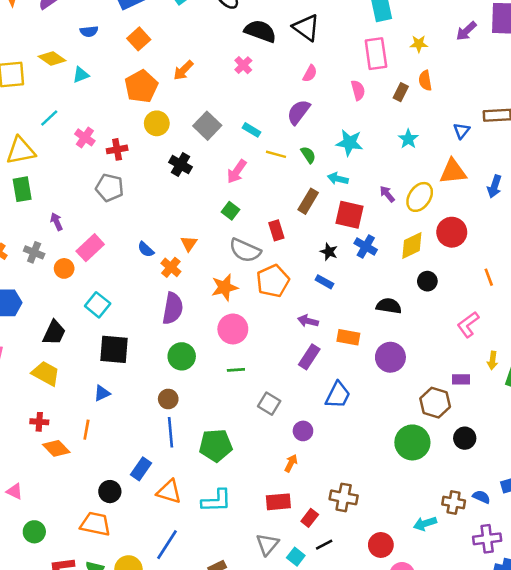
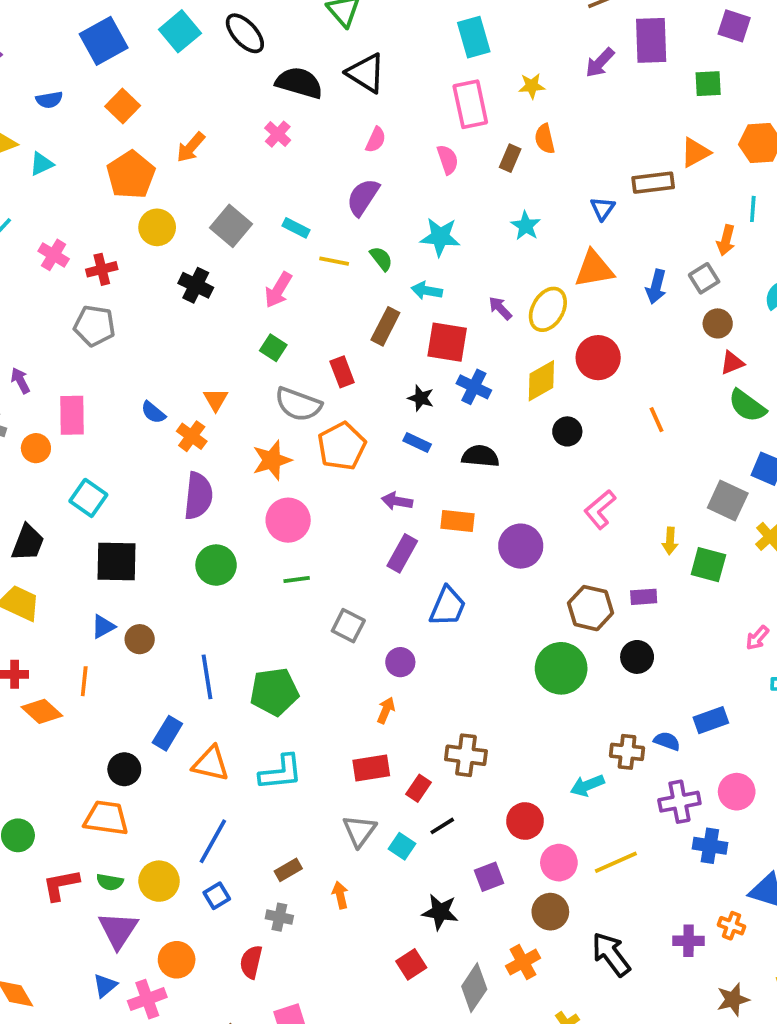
pink rectangle: (90, 248) -> (72, 415), turned -44
black semicircle: (389, 306) -> (480, 456), moved
pink L-shape: (468, 324) -> (600, 509), moved
purple rectangle: (461, 379) -> (644, 597), moved
brown circle: (168, 399) -> (140, 639), moved

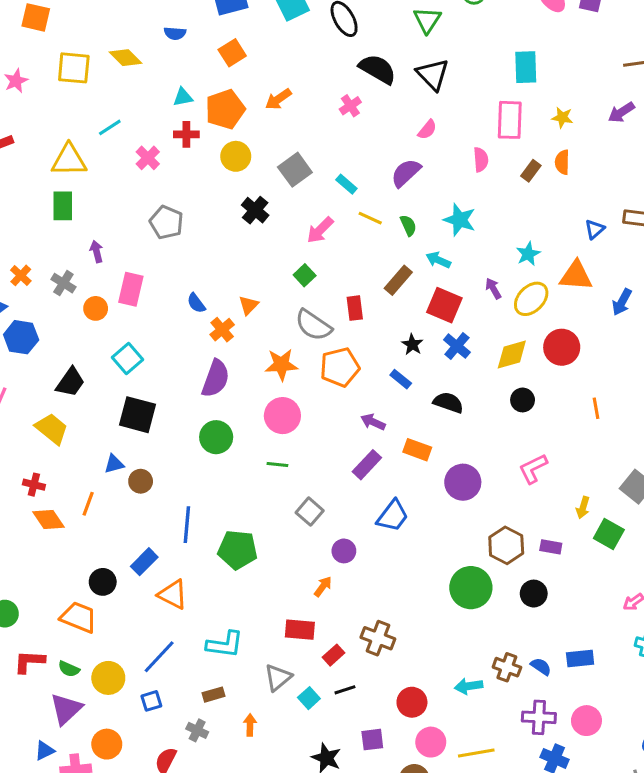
cyan triangle: (41, 164) -> (183, 97), moved
cyan star: (526, 226) -> (528, 254), moved
red cross: (102, 269) -> (186, 134), moved
cyan L-shape: (281, 772) -> (225, 644), moved

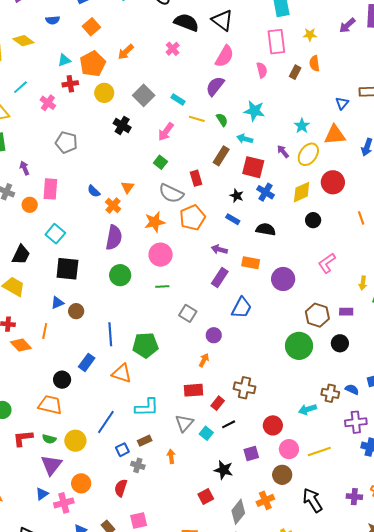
pink semicircle: (427, 130) -> (224, 56), size x1.6
orange triangle: (173, 595) -> (122, 373), moved
blue square: (151, 701) -> (122, 450), moved

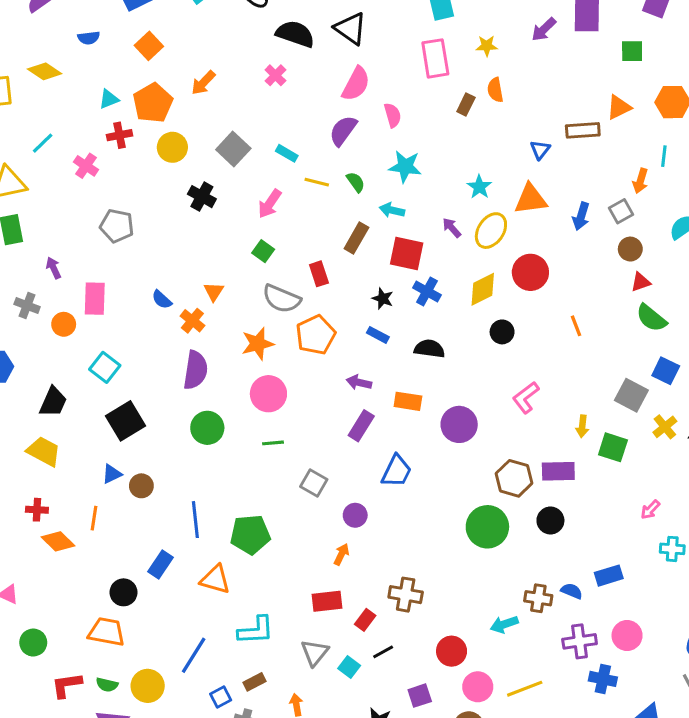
pink semicircle: (262, 70) -> (393, 115), moved
black square: (67, 269) -> (125, 421), turned -35
purple rectangle: (346, 312) -> (558, 471), size x1.5

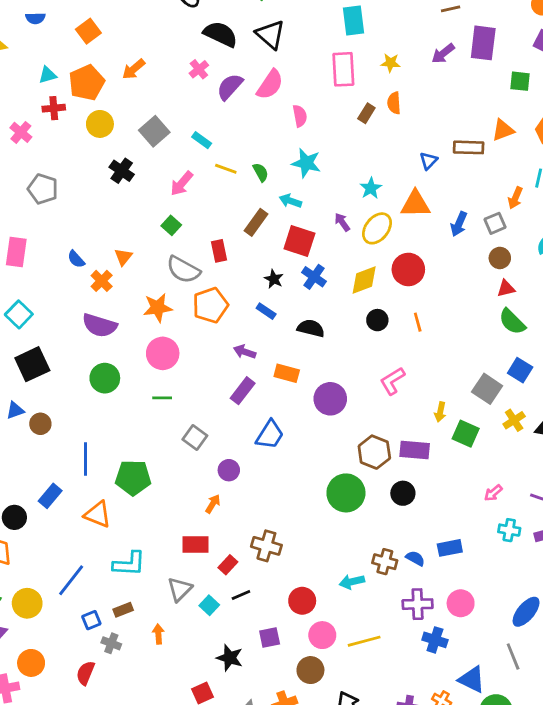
purple semicircle: (343, 131) -> (230, 87), moved
orange line: (576, 326) -> (418, 322), moved
purple semicircle: (195, 370) -> (100, 325), turned 92

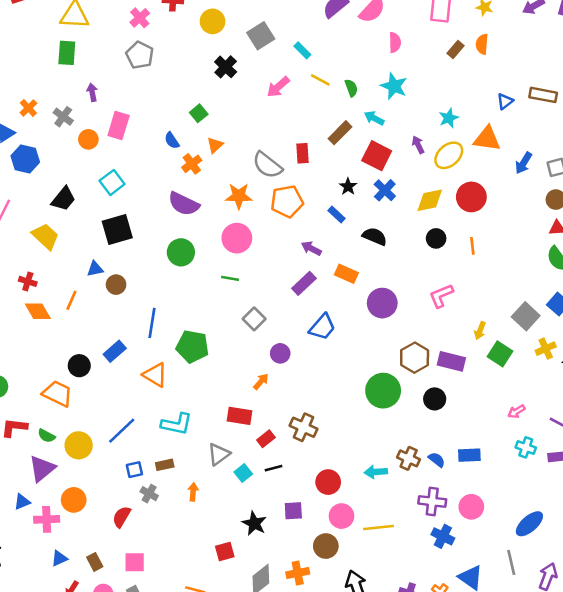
gray pentagon: (43, 189) -> (140, 55), moved
green square: (171, 225) -> (199, 113), moved

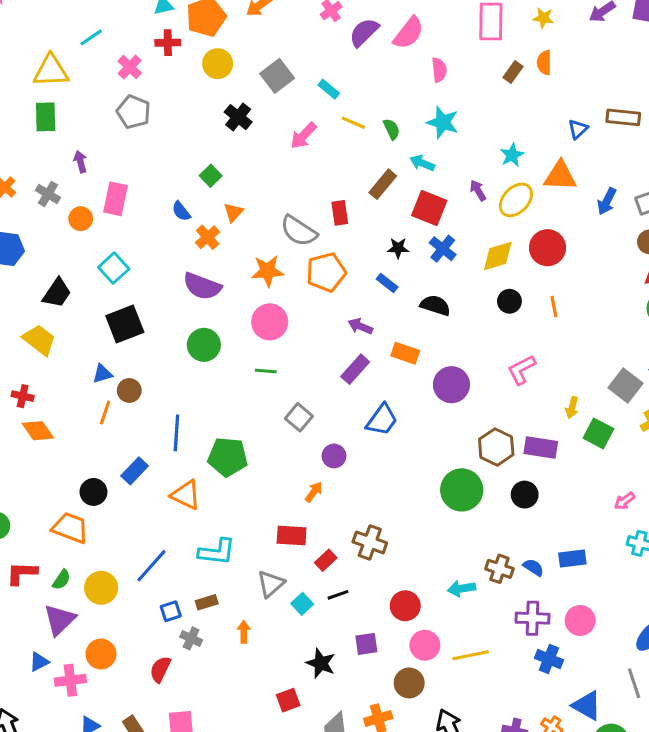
black star: (348, 187) -> (398, 248), turned -30
orange line: (71, 300) -> (105, 412), moved
green semicircle: (46, 436) -> (61, 580), turned -78

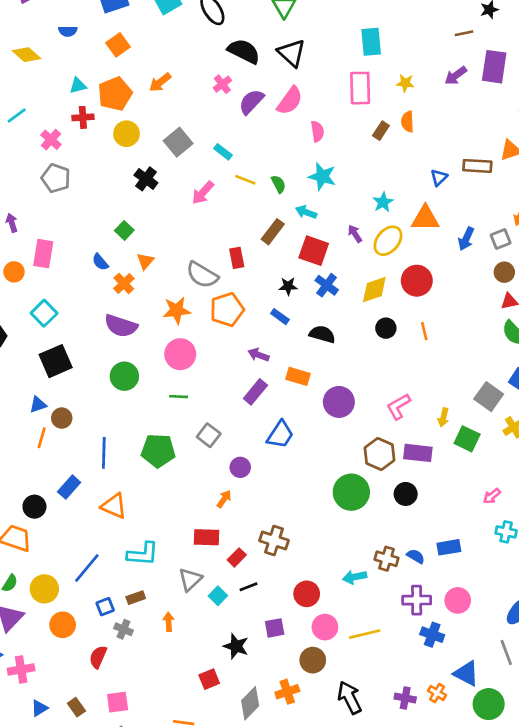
pink L-shape: (522, 370) -> (398, 406), moved
green pentagon: (228, 457) -> (158, 451), moved
orange circle: (101, 654) -> (63, 625), moved

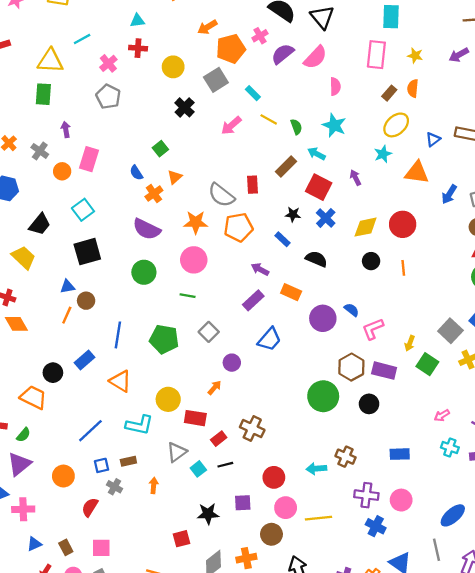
orange pentagon: (115, 94) -> (231, 49), moved
yellow ellipse: (388, 241) -> (396, 125), moved
blue semicircle: (416, 556) -> (352, 310), moved
yellow circle: (44, 589) -> (168, 399), moved
black star: (236, 646) -> (208, 514), turned -30

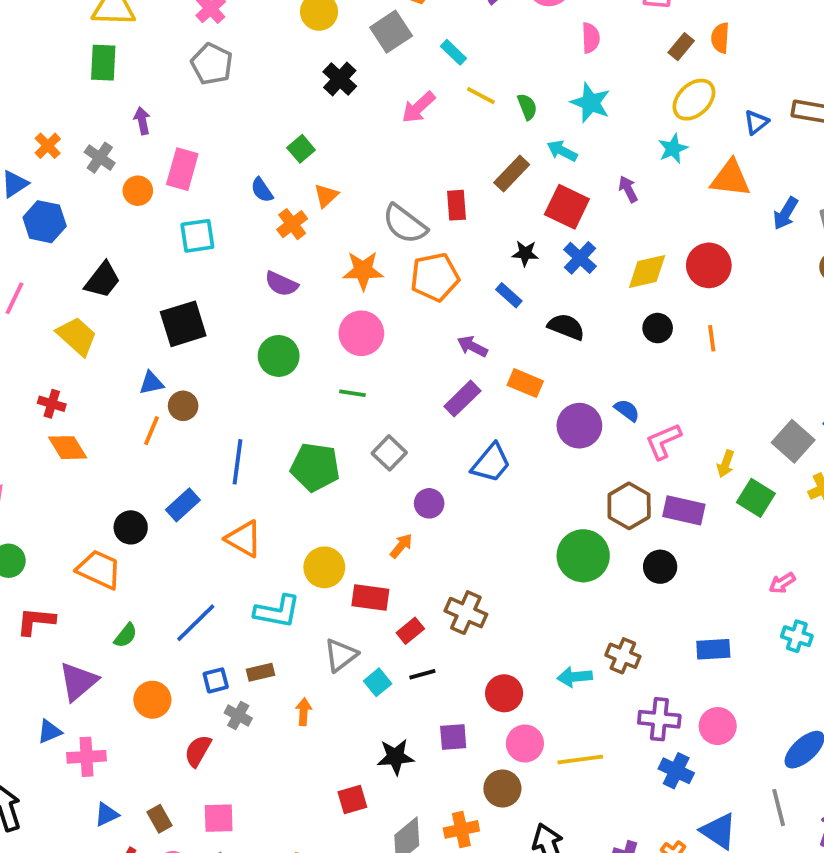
cyan square: (83, 210) -> (197, 236), moved, turned 30
purple semicircle: (147, 229) -> (281, 284), size x0.7
green semicircle: (23, 435) -> (126, 636), moved

